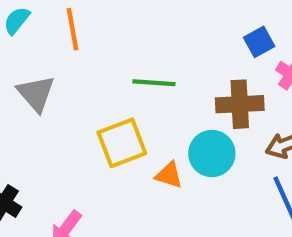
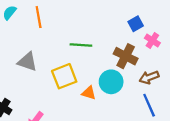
gray triangle: (36, 93) -> (27, 62), moved, turned -30
brown cross: (240, 104) -> (126, 56), turned 30

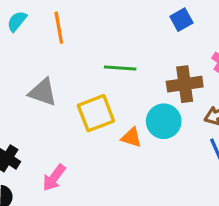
blue square: (136, 24) -> (181, 20), moved
brown cross: (126, 56) -> (185, 84), turned -35

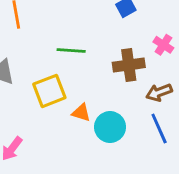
cyan circle: (164, 121) -> (110, 127), moved

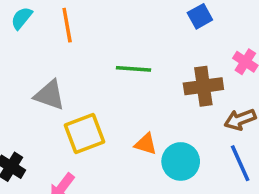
yellow square: (49, 91) -> (85, 133), moved

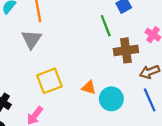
green line: (133, 69) -> (106, 26), moved, turned 65
gray triangle: (50, 95) -> (31, 39), moved, turned 45

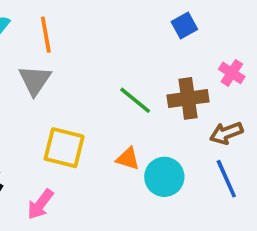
green line: (106, 26) -> (135, 100), moved, turned -30
yellow square: (49, 81) -> (64, 148), turned 35

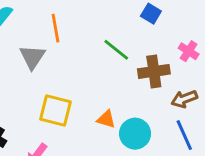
blue square: (184, 26) -> (151, 14), turned -30
orange line: (46, 35) -> (56, 28), moved
green line: (135, 100) -> (116, 50), moved

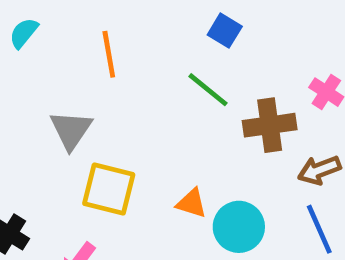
blue square: (151, 14) -> (225, 31), moved
gray triangle: (32, 57) -> (71, 130), moved

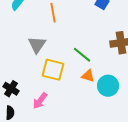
green line: (208, 90) -> (82, 55), moved

